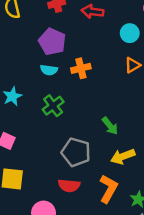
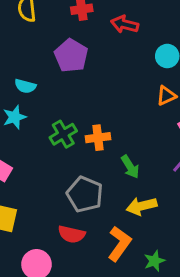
orange cross: (81, 68) -> (98, 138), moved
cyan semicircle: (49, 70) -> (25, 86), moved

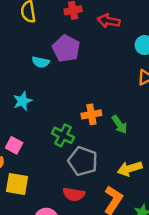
cyan semicircle: (25, 86) -> (41, 62), moved
green cross: (63, 134) -> (63, 135), moved, turned -30
green arrow: (130, 167) -> (119, 125), moved

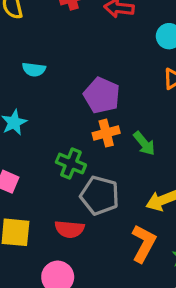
purple pentagon: (66, 48) -> (102, 95), moved
red semicircle: (74, 194) -> (69, 229), moved

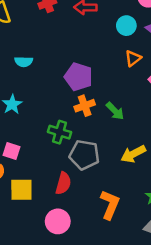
red semicircle: (69, 229) -> (63, 183), turned -75
orange L-shape: (144, 243) -> (110, 205), moved

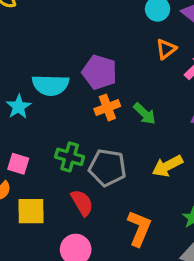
cyan semicircle: (24, 62) -> (51, 85), moved, size x1.6
green cross: (60, 132) -> (70, 157), moved
red semicircle: (63, 183) -> (82, 203), turned -45

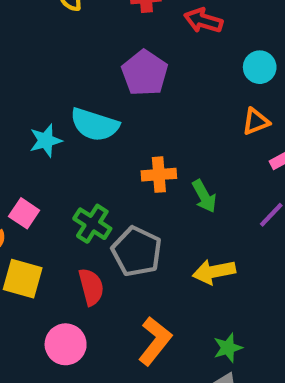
purple pentagon: (99, 72) -> (145, 73), moved

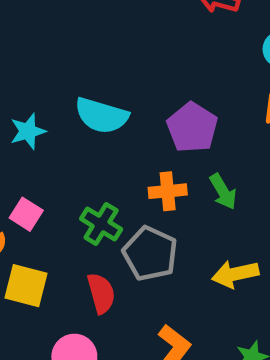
purple pentagon: (145, 73) -> (192, 128), moved
cyan star: (46, 140) -> (28, 131), moved
orange cross: (159, 175) -> (168, 191), moved

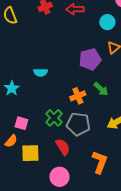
cyan semicircle: (101, 116) -> (41, 72), size x0.6
purple pentagon: (192, 128) -> (90, 59), moved, turned -30
green cross: (101, 224) -> (54, 118), turned 30

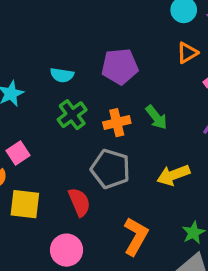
purple pentagon: (90, 59) -> (120, 66), moved
green cross: (54, 118) -> (72, 115), moved
pink square: (21, 123) -> (18, 153), turned 32

